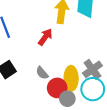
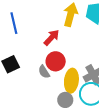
red circle: (57, 88) -> (56, 61), moved

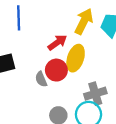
yellow ellipse: (71, 81) -> (76, 58), moved

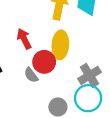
red arrow: (57, 43) -> (24, 39), moved, turned -66

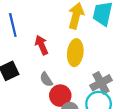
red circle: (44, 62) -> (60, 96), moved

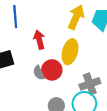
red circle: (60, 96) -> (52, 70), moved

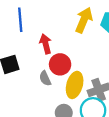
yellow ellipse: (70, 52) -> (75, 85), moved
red circle: (52, 70) -> (60, 64), moved

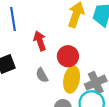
red circle: (60, 64) -> (68, 56), moved

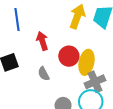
yellow ellipse: (72, 80) -> (87, 62), moved

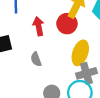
red circle: (69, 56) -> (67, 24), moved

